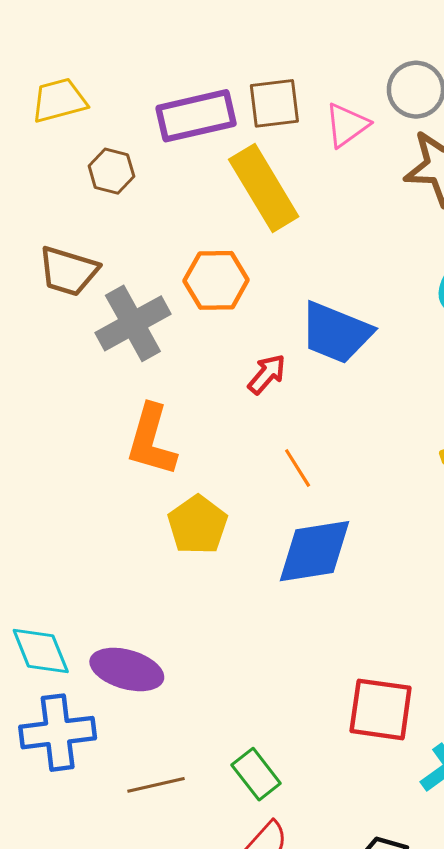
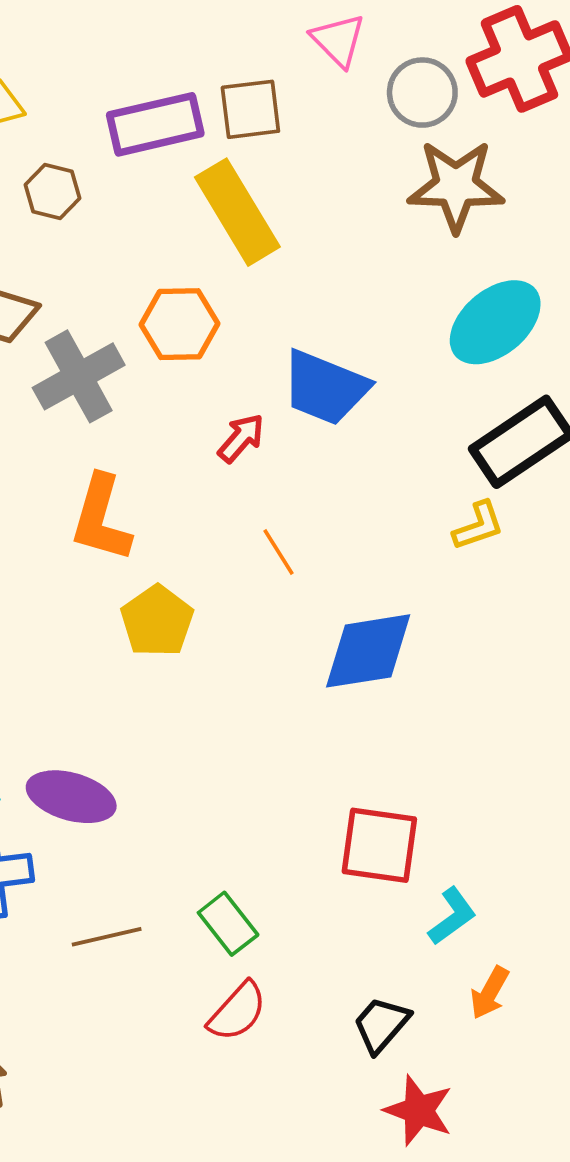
pink triangle: (347, 125) -> (338, 40), moved, turned -39
blue diamond: (314, 551) -> (368, 651), moved

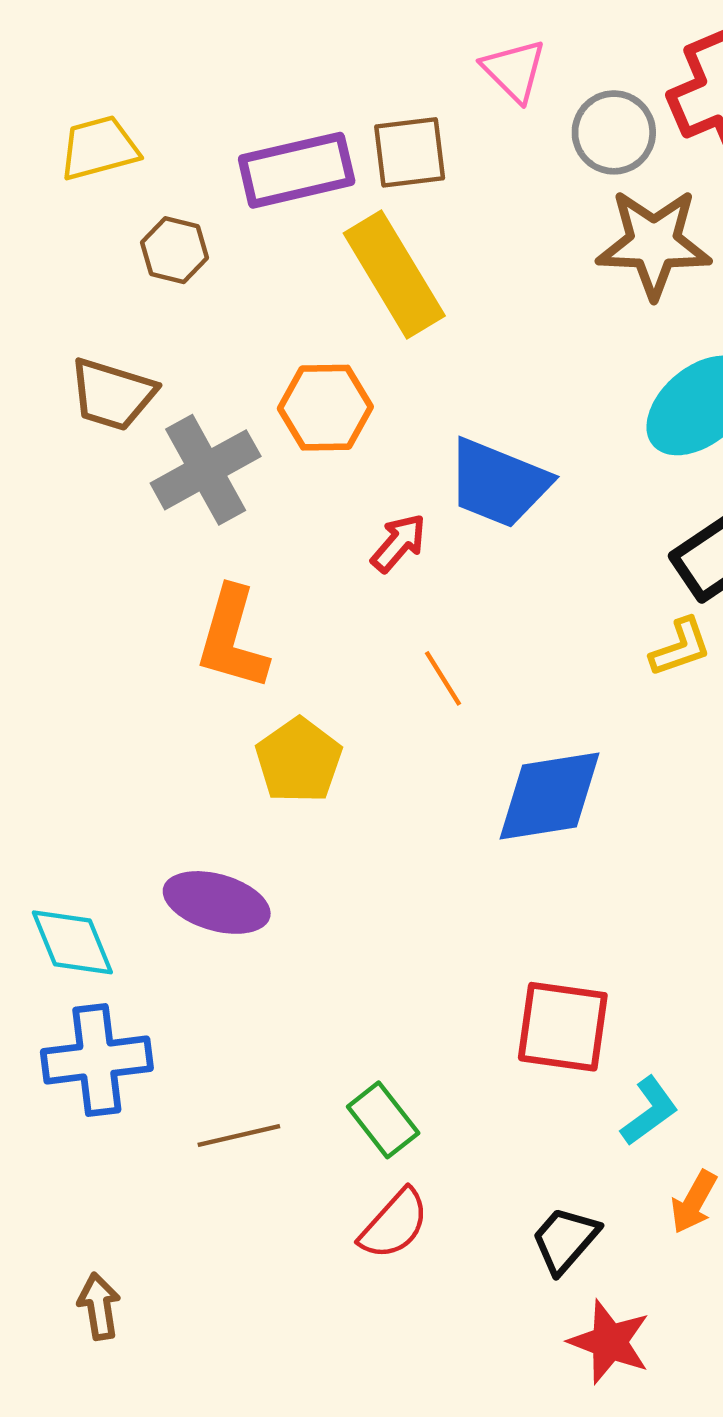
purple ellipse: (71, 797) -> (217, 902), moved

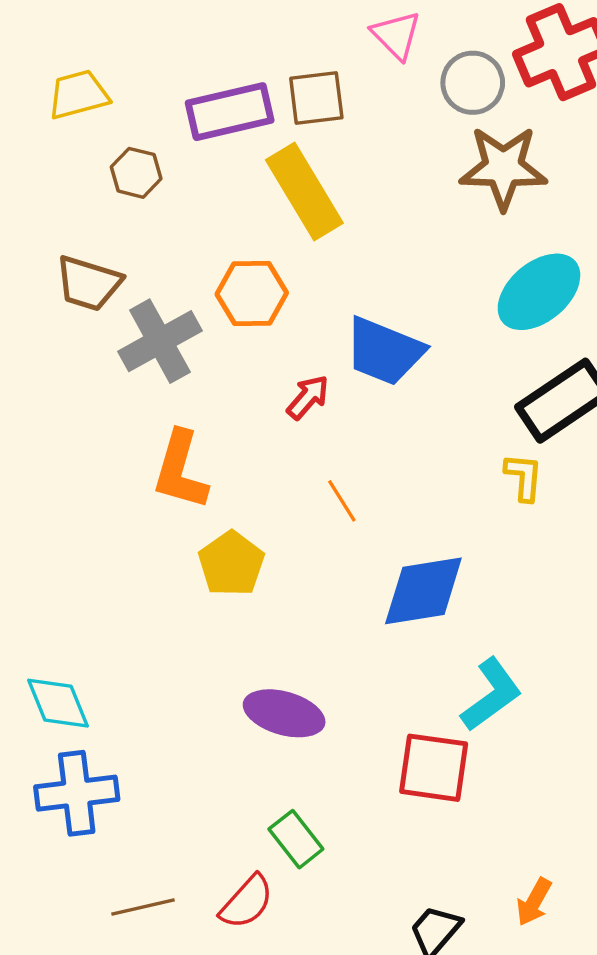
yellow L-shape: (680, 647) -> (524, 477), turned -66
purple ellipse: (217, 902) -> (284, 713), moved
cyan L-shape: (649, 1111) -> (491, 695), moved, size x1.4
brown line: (239, 1135) -> (143, 907), moved
red semicircle: (394, 1224) -> (247, 902), moved

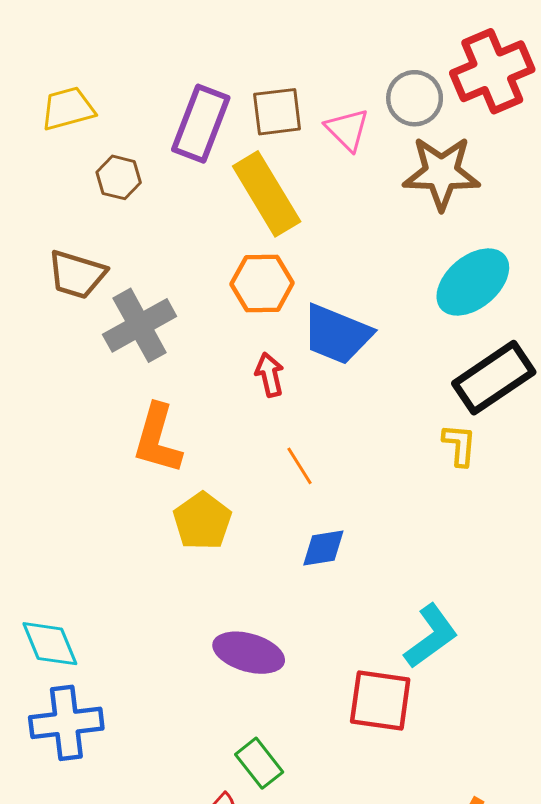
pink triangle: (396, 35) -> (347, 130), moved
purple rectangle: (230, 112) -> (201, 124), turned -56
orange hexagon: (252, 294) -> (262, 284), moved
red arrow: (308, 397) -> (270, 375), turned -54
blue diamond: (423, 591) -> (323, 548), moved, size x0.6

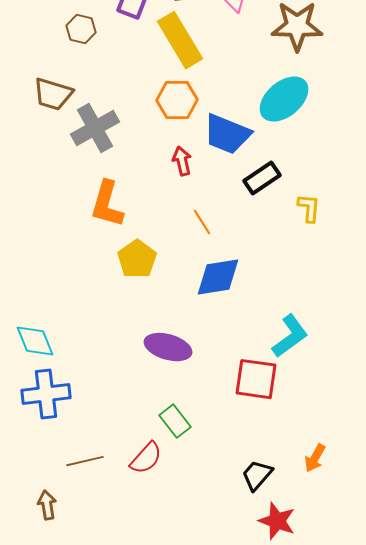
cyan ellipse: (473, 282) -> (284, 99), moved
black rectangle: (494, 378) -> (262, 178), moved, size x0.7
blue diamond: (323, 548) -> (218, 277), size x1.5

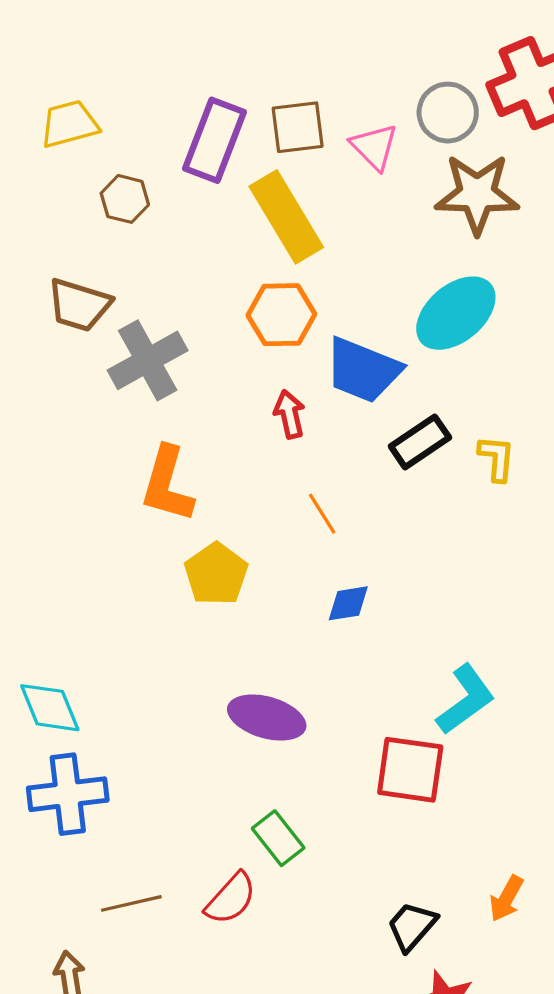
yellow L-shape: (309, 208) -> (497, 458), moved
blue diamond: (218, 277) -> (348, 603), size x0.6

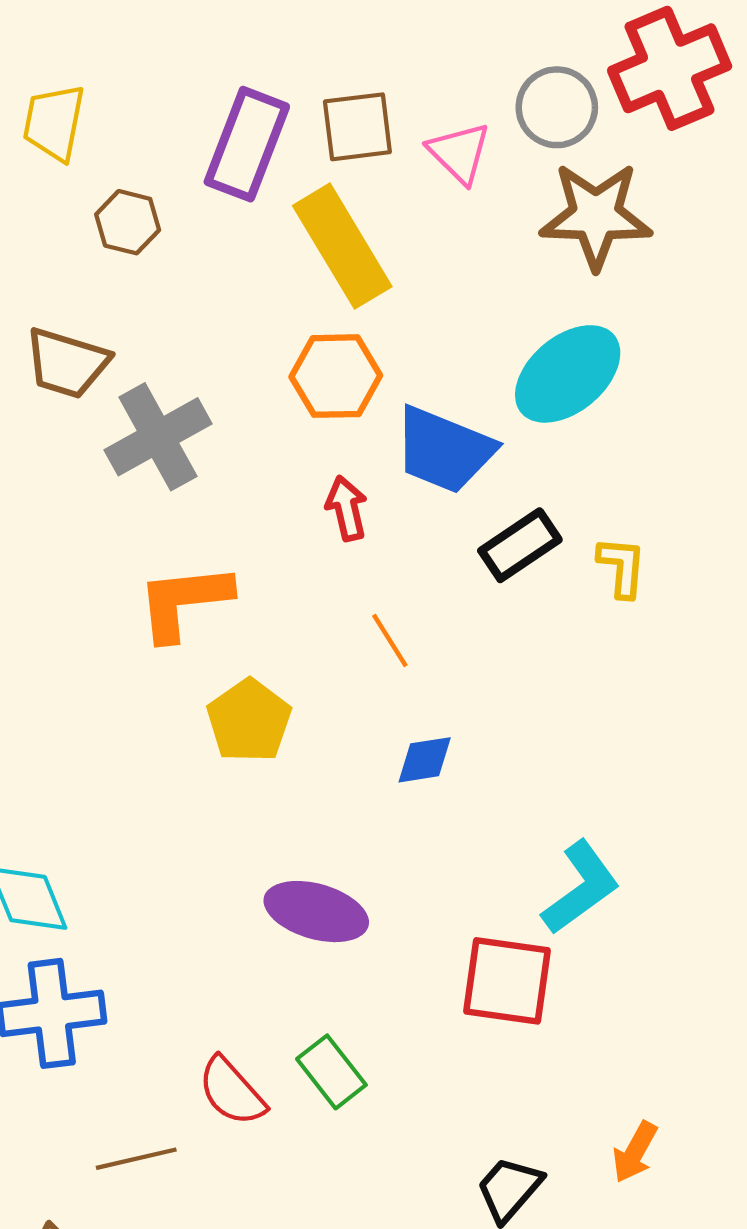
yellow trapezoid: (69, 124) -> (54, 122), turned -64
orange L-shape: (167, 484) -> (184, 602), turned 68
red semicircle: (231, 899) -> (232, 1091), moved, turned 96

